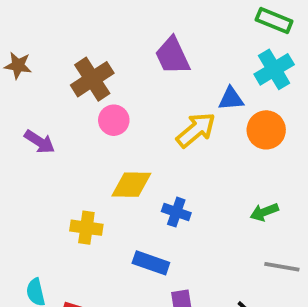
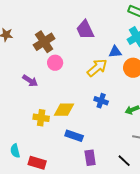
purple arrow: (40, 142) -> (30, 81), moved
yellow diamond: (131, 185) -> (64, 110), moved
blue cross: (176, 212) -> (101, 101), moved

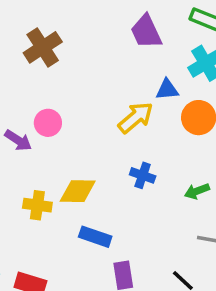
purple trapezoid: (85, 30) -> (146, 32), moved
brown cross: (44, 42) -> (43, 47), moved
pink circle: (55, 63) -> (48, 123), moved

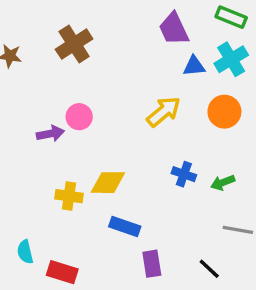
blue triangle: (167, 90) -> (194, 66), moved
purple arrow: (18, 140) -> (50, 134), turned -44
blue cross: (143, 175) -> (184, 174), moved

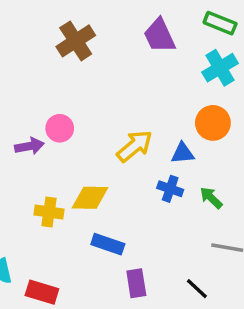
brown cross: (74, 44) -> (76, 41), moved
blue triangle: (194, 66) -> (183, 153), moved
yellow arrow: (164, 112) -> (135, 146), moved
green arrow: (223, 183) -> (211, 198), turned 65

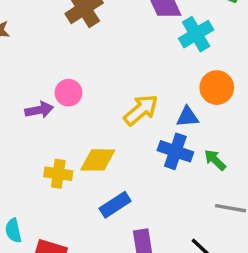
cyan cross: (220, 68) -> (196, 34), moved
blue cross: (170, 189) -> (175, 151), size x1.4
blue rectangle: (108, 244) -> (115, 205), turned -52

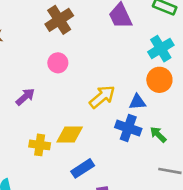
cyan cross: (196, 34) -> (161, 49), moved
pink circle: (69, 93) -> (58, 63), moved
purple arrow: (39, 110) -> (25, 97), turned -30

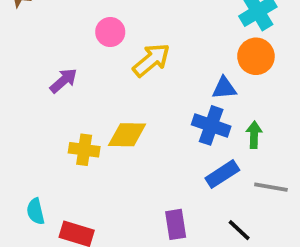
yellow arrow: (102, 97) -> (151, 60), moved
green arrow: (158, 135) -> (254, 135), turned 48
blue rectangle: (83, 168) -> (222, 174), moved

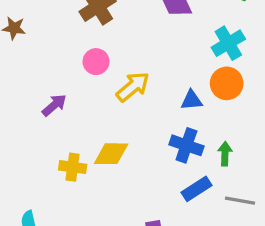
blue triangle: (224, 88) -> (191, 100), moved

